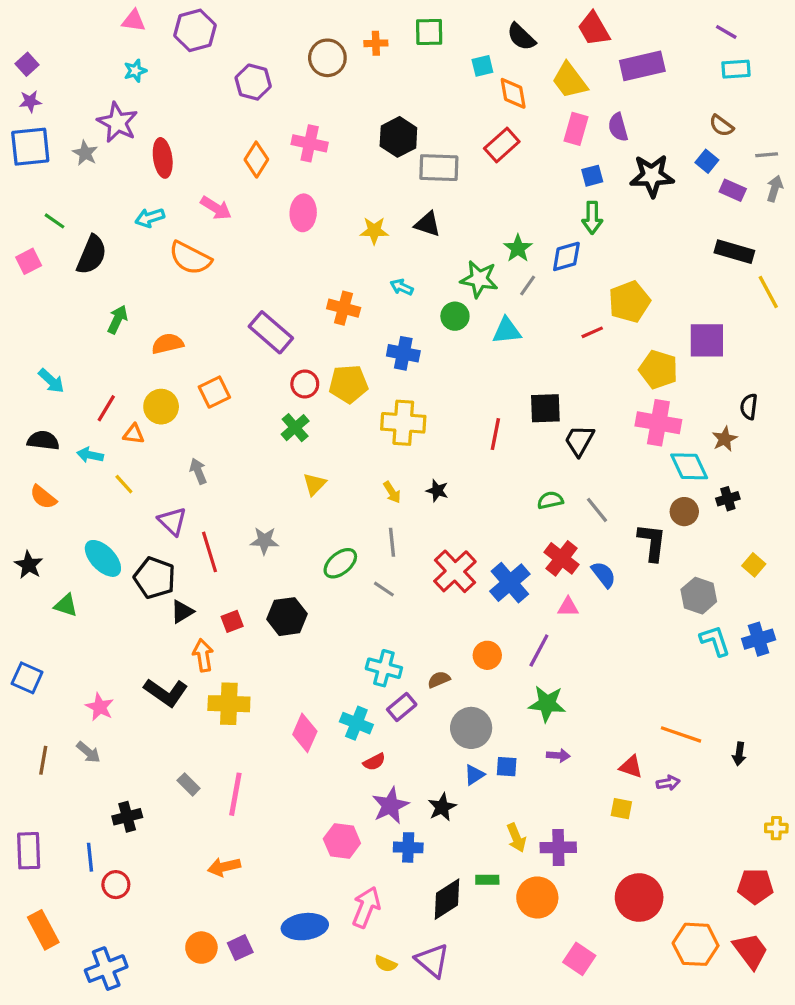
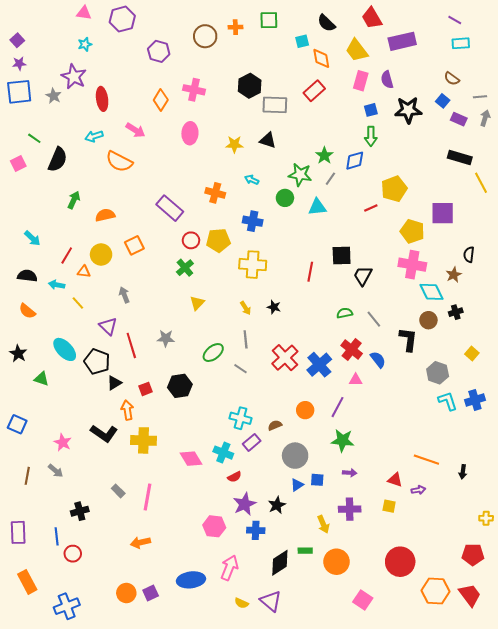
pink diamond: (305, 733) -> (191, 459), turned -55
purple cross: (558, 847) -> (350, 509), moved

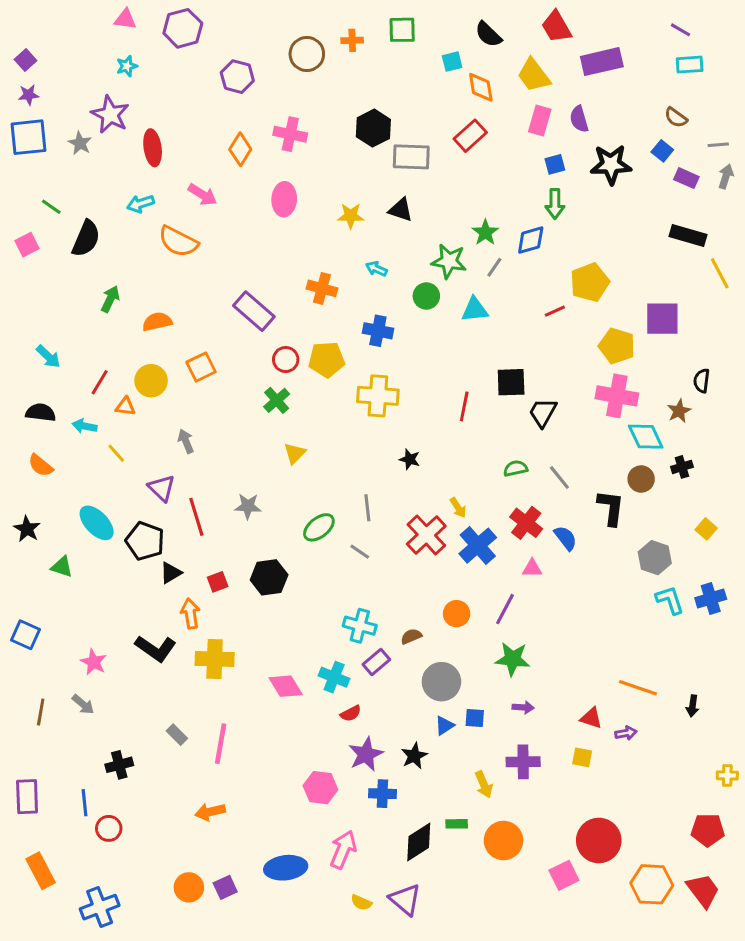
yellow arrow: (246, 308) -> (458, 508), moved
pink square: (363, 600) -> (564, 875), moved, turned 30

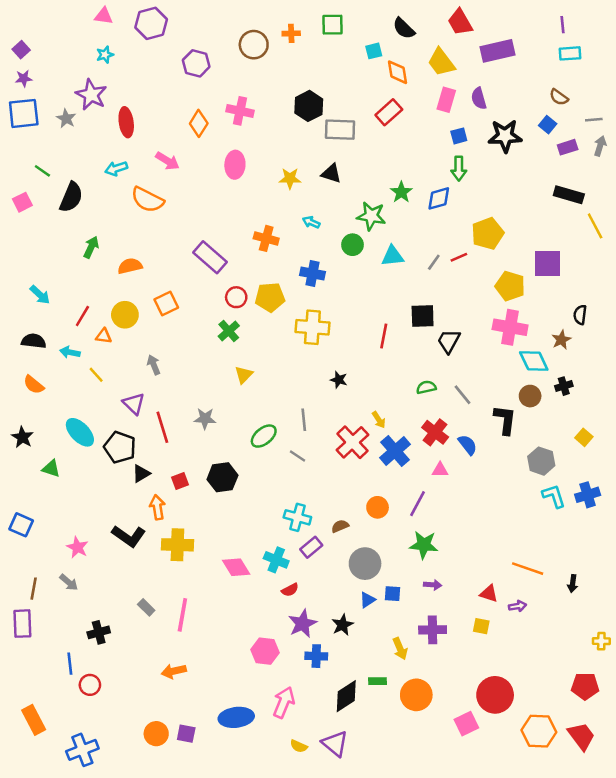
purple line: (680, 30) -> (563, 25), turned 54
purple rectangle: (686, 178) -> (568, 147), turned -42
gray line: (494, 267) -> (434, 262), moved
purple rectangle: (27, 797) -> (22, 624), moved
purple square: (225, 887) -> (186, 734), turned 36

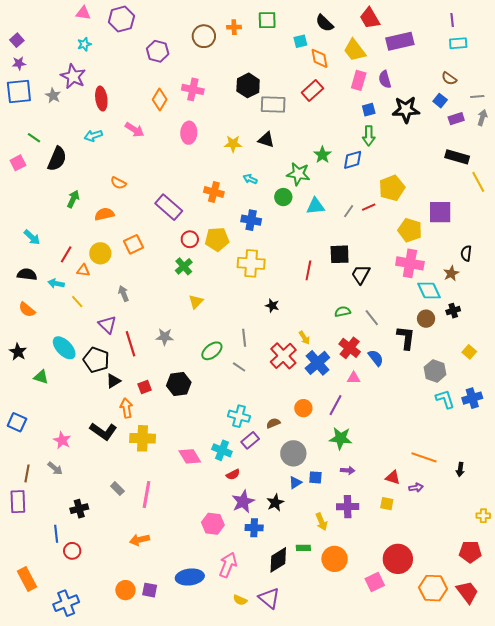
orange semicircle: (147, 200) -> (118, 183), moved, size x0.6

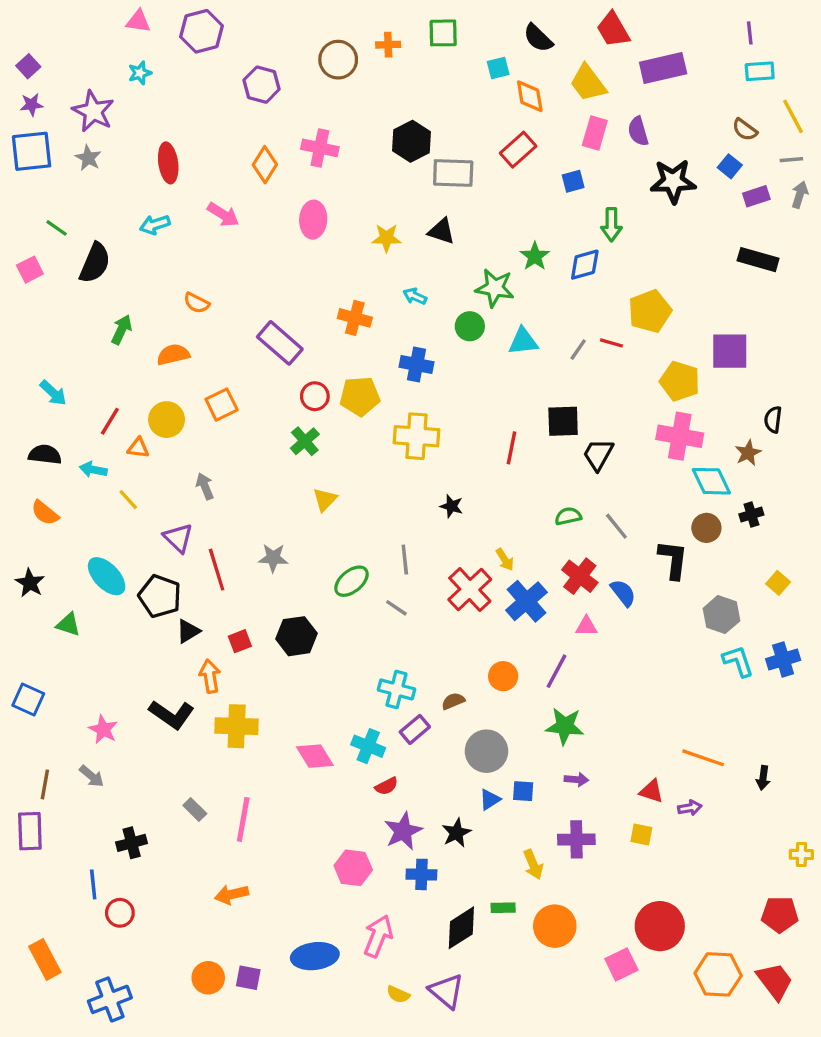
purple star: (73, 76) -> (93, 111), moved
blue square: (369, 110) -> (573, 181), moved
yellow line: (478, 182) -> (793, 116), moved
red line: (369, 207) -> (611, 343), turned 40

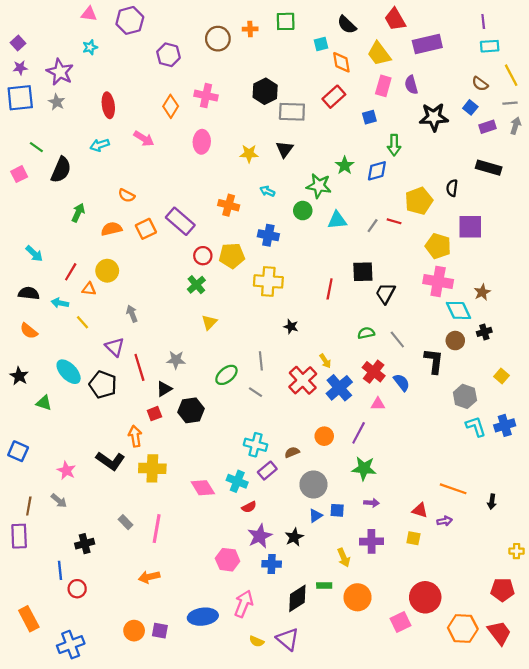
black triangle: (441, 231) -> (284, 149), turned 48
orange square: (222, 405) -> (146, 229), moved
black semicircle: (773, 420) -> (452, 188), moved
black triangle: (188, 631) -> (164, 389), moved

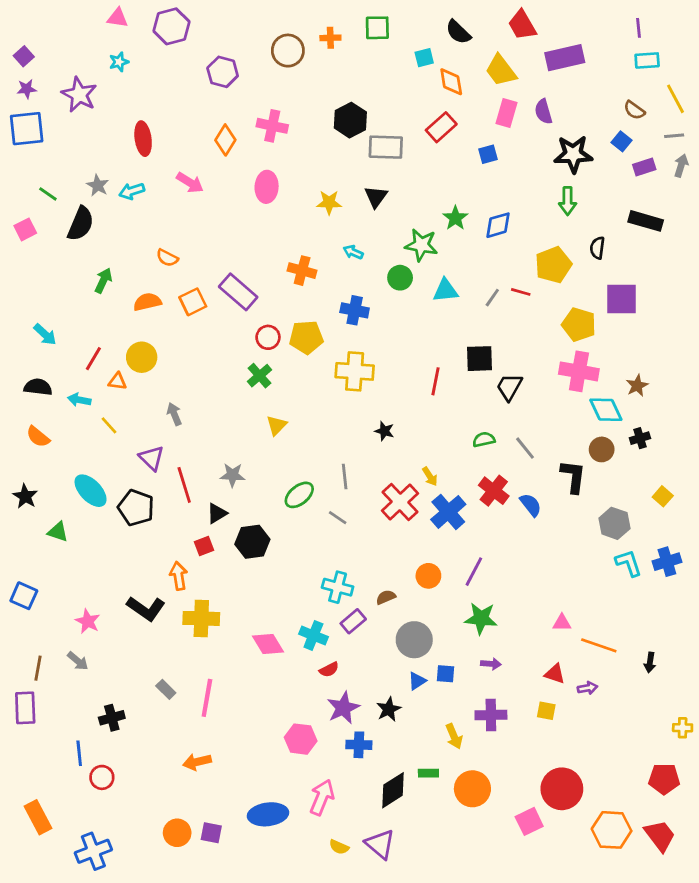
gray star: (57, 102) -> (98, 185), moved
green arrow: (394, 145) -> (568, 201), moved
pink triangle: (378, 404) -> (562, 623), moved

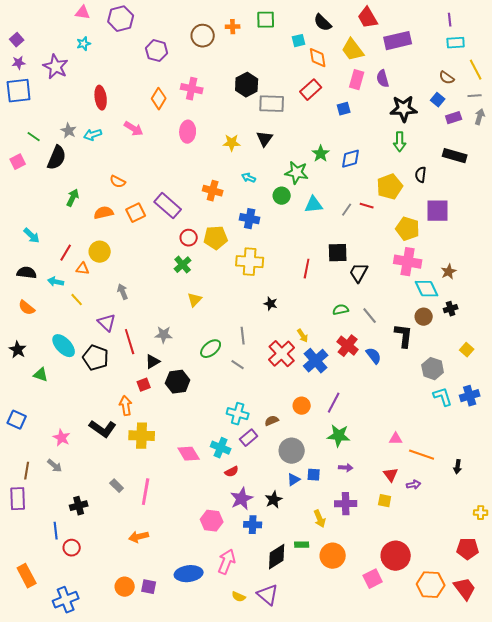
red triangle: (555, 674) -> (391, 475), turned 35

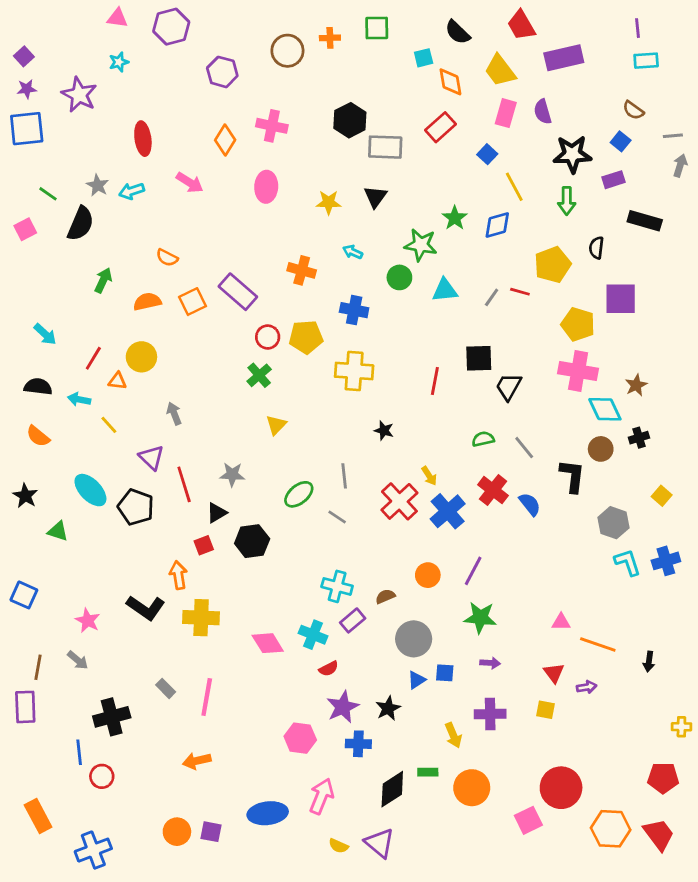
yellow line: (476, 70) -> (514, 187), moved
blue square: (344, 109) -> (487, 154), turned -32
purple rectangle: (454, 118) -> (613, 180), moved
black cross: (79, 506) -> (112, 717), size x1.4

